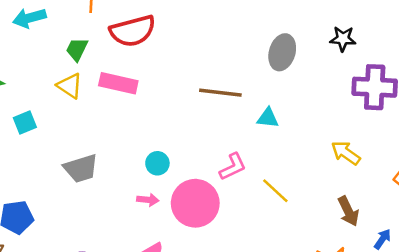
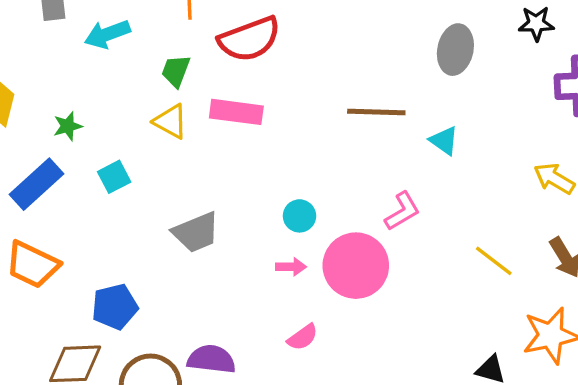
cyan triangle: (268, 118) -> (444, 141), turned 35
yellow line: (275, 191) -> (494, 261), moved

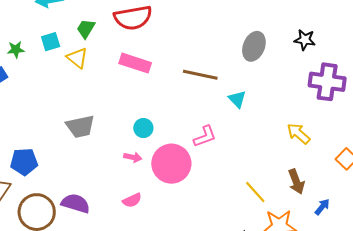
pink rectangle: (236, 112) -> (135, 63), moved
cyan square: (114, 177) -> (51, 42), moved
yellow line: (494, 261) -> (255, 192), moved

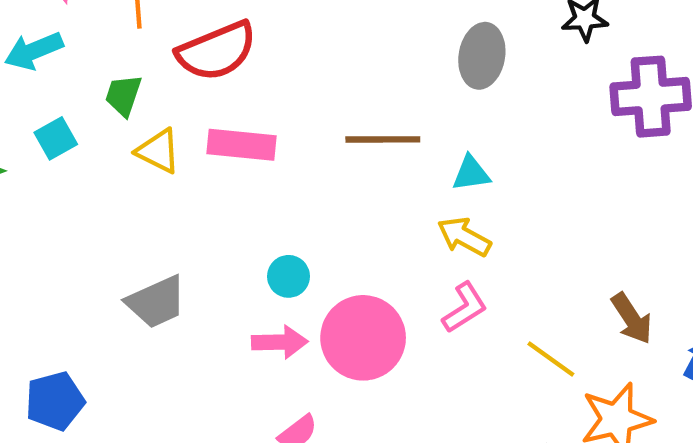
yellow triangle: (77, 58) -> (158, 151), moved
cyan triangle: (237, 99) -> (471, 173), turned -42
yellow arrow: (299, 134) -> (464, 237), moved
pink L-shape: (205, 136) -> (465, 308), moved
pink arrow: (133, 157) -> (280, 342), size x1.4

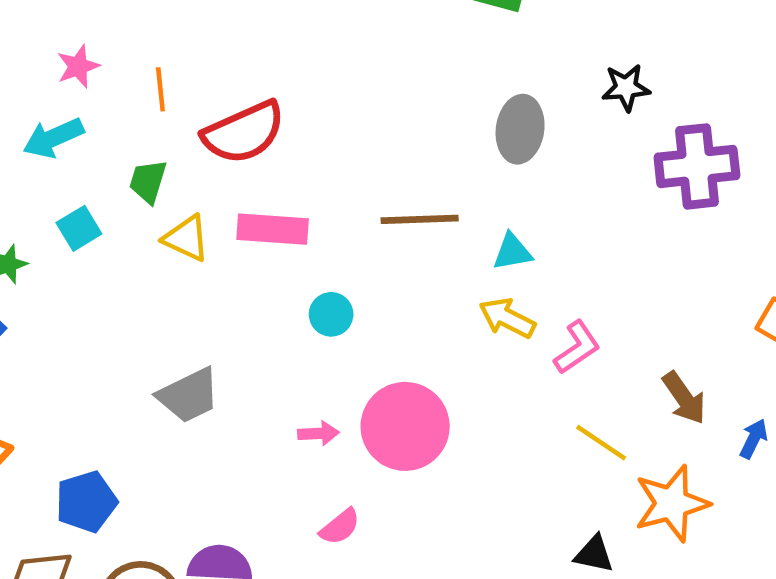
cyan circle: (289, 276) -> (331, 314), moved
pink L-shape: (465, 308) -> (577, 347), moved
pink arrow: (280, 342) -> (318, 433), size x0.7

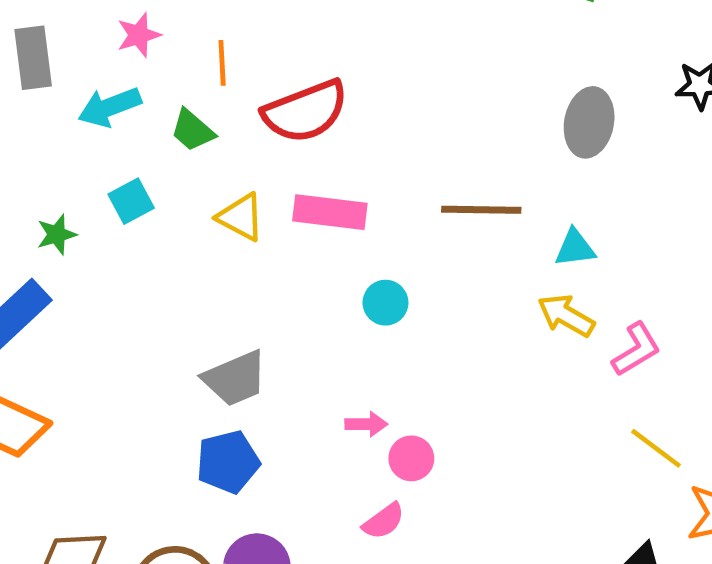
green trapezoid: (148, 181) -> (192, 130), moved, turned -69
pink circle: (405, 426) -> (411, 458), moved, size x0.5
blue pentagon: (86, 502) -> (228, 462), moved

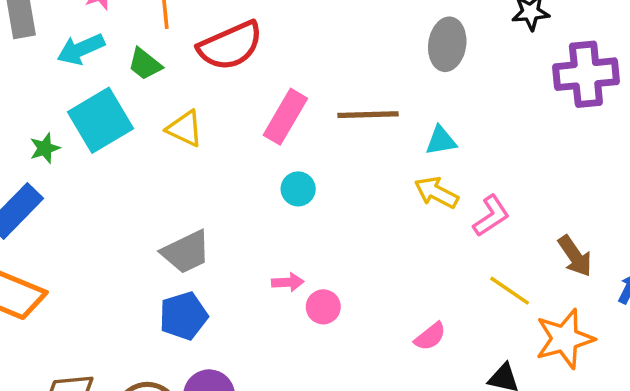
cyan square: (131, 201) -> (100, 120), size x1.8
pink rectangle: (330, 212) -> (285, 117), moved, turned -64
pink semicircle: (384, 521) -> (430, 336), moved

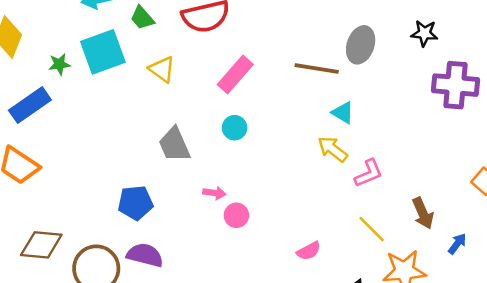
brown line: (368, 115) -> (317, 69), moved
cyan triangle: (441, 141) -> (343, 113), turned 30
gray trapezoid: (186, 252) -> (174, 145), moved, turned 81

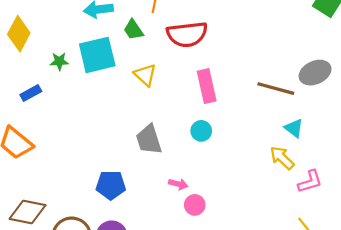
gray ellipse: (361, 45) -> (315, 73), turned 40
pink rectangle: (235, 74) -> (207, 86), turned -60
blue rectangle: (30, 105) -> (31, 93), size x0.6

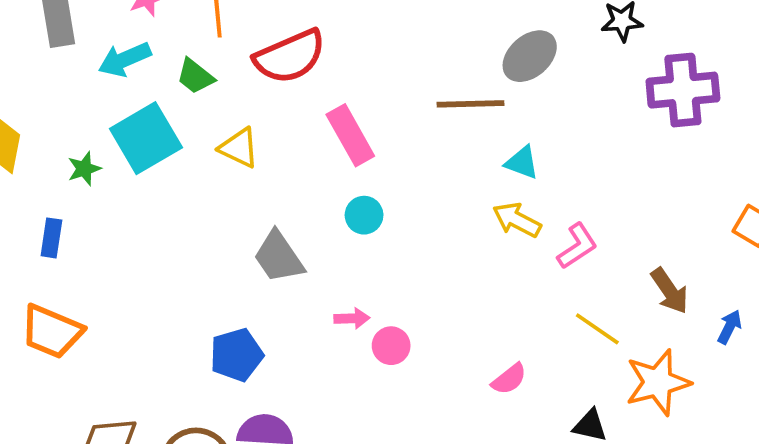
blue rectangle: (31, 93) -> (51, 238), turned -36

